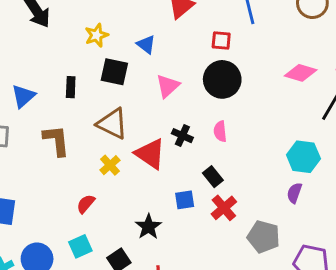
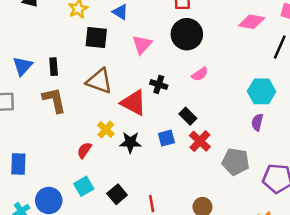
black rectangle: (71, 87) -> (54, 67), moved
pink semicircle: (220, 131) -> (200, 74), moved, turned -112
yellow cross: (110, 165) -> (106, 130), moved
black star: (148, 227) -> (130, 142), moved, turned -30

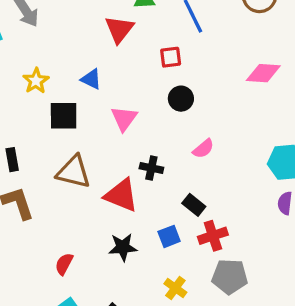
black circle: (187, 34) -> (181, 99), size x0.6
yellow cross: (106, 130) -> (175, 288), moved
red cross: (200, 141) -> (213, 236), turned 35
gray pentagon: (235, 162) -> (230, 277), moved

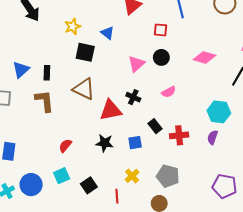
pink diamond: (263, 73) -> (204, 57), moved
pink triangle: (124, 118) -> (136, 64), moved
red triangle: (121, 195) -> (111, 110), turned -45
red cross: (213, 236) -> (179, 135), moved

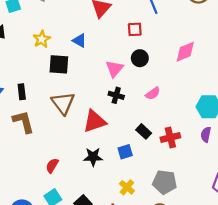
pink diamond: (204, 57) -> (185, 52), turned -30
brown triangle: (84, 89) -> (63, 103), turned 35
black cross: (133, 97) -> (116, 95), moved

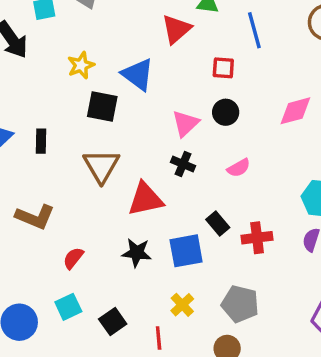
blue triangle: (79, 41) -> (138, 74), size x1.5
brown L-shape: (23, 122) -> (35, 217), moved, turned 120
blue square: (125, 152) -> (186, 251), size x1.5

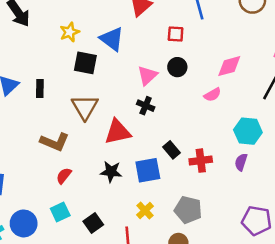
pink semicircle: (239, 168) -> (212, 95), moved
brown L-shape: (35, 217) -> (55, 142), moved

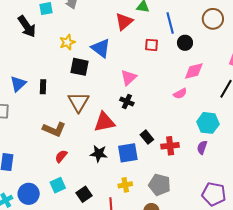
black circle: (177, 67) -> (185, 43), moved
yellow cross: (145, 211) -> (125, 185), turned 32

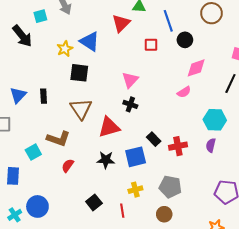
blue triangle: (101, 48) -> (90, 41), moved
cyan square: (58, 185) -> (33, 152), moved

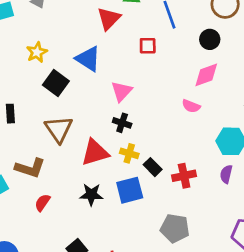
black circle: (185, 40) -> (210, 39), moved
blue triangle: (90, 41) -> (88, 59), moved
black square: (79, 73) -> (56, 83), turned 30
pink semicircle: (184, 92) -> (191, 106), turned 56
yellow cross: (135, 190) -> (129, 153), moved, turned 32

